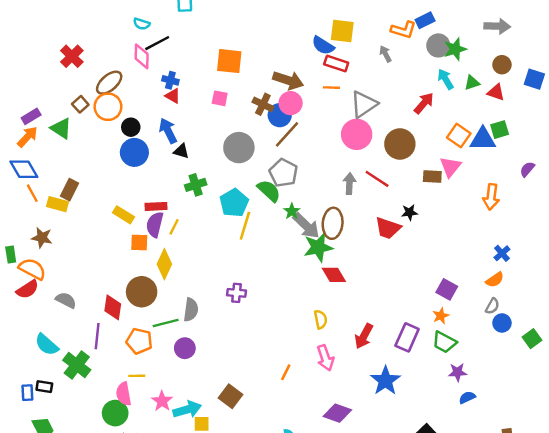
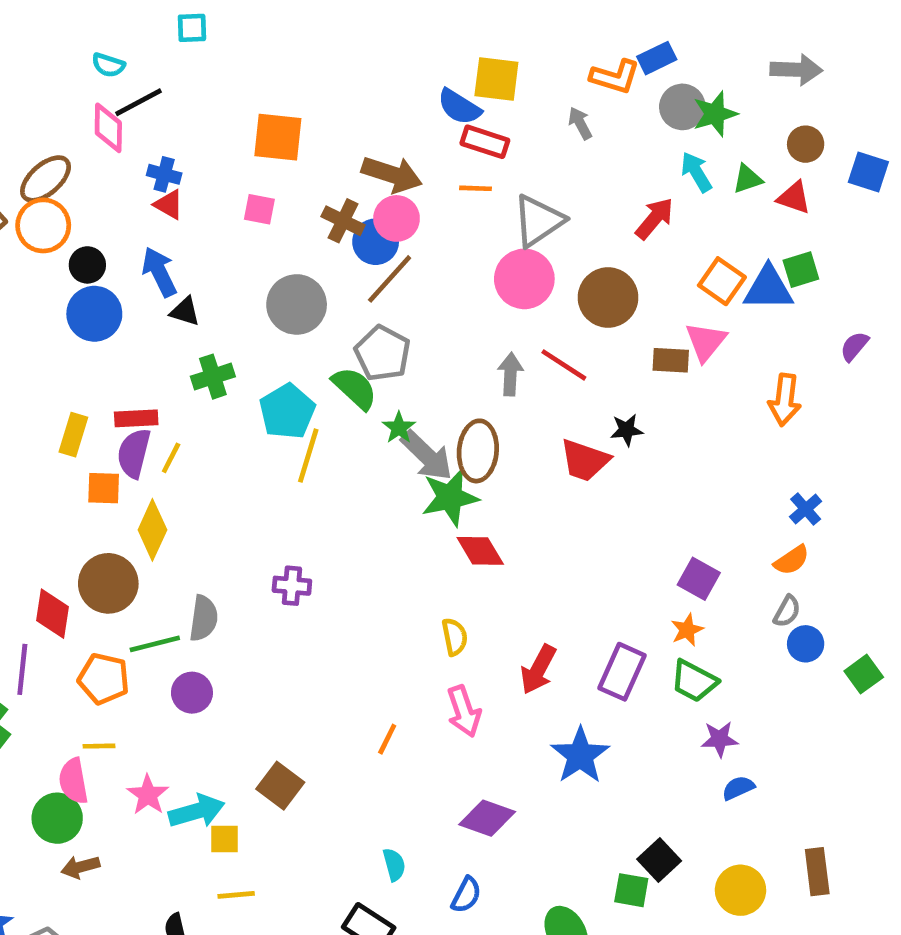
yellow rectangle: (124, 215) -> (73, 435), turned 75

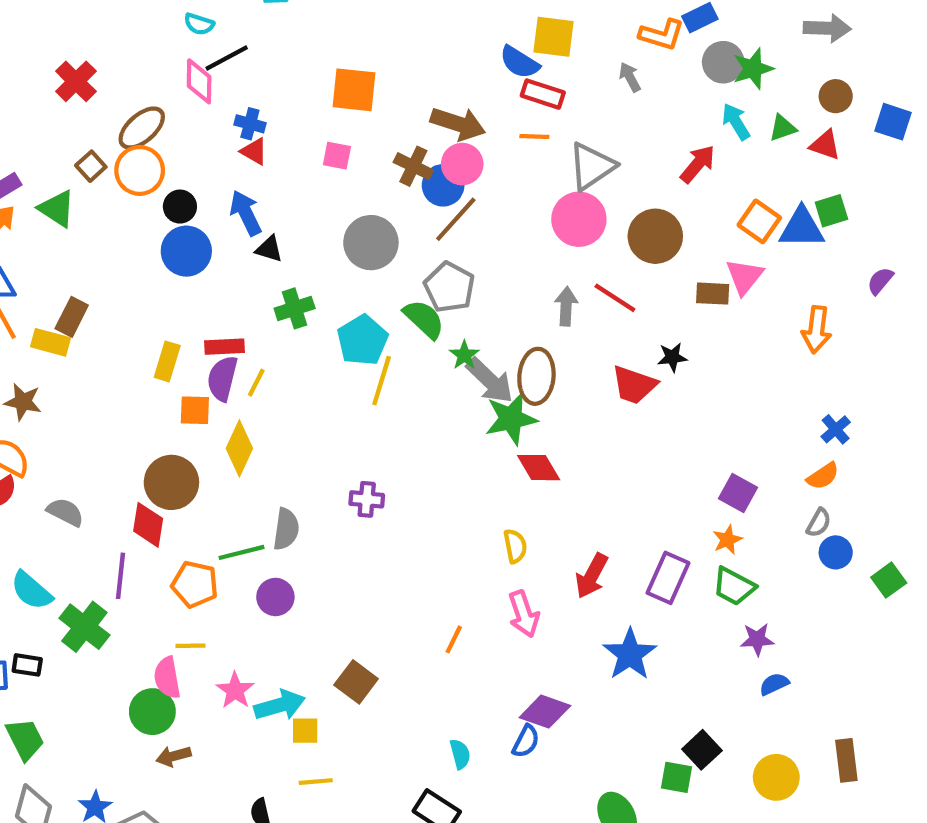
brown circle: (108, 583) -> (171, 482), moved
blue semicircle: (466, 895) -> (526, 741), moved

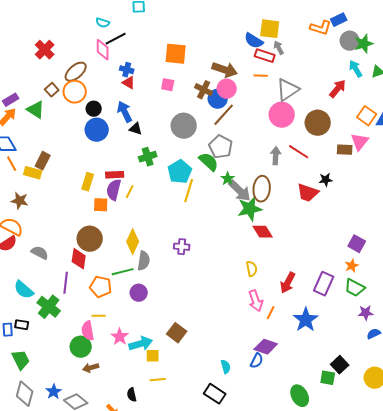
gray arrow: (630, 77) -> (279, 48), moved
yellow diamond: (239, 448) -> (133, 242), moved
orange line: (454, 639) -> (271, 313), moved

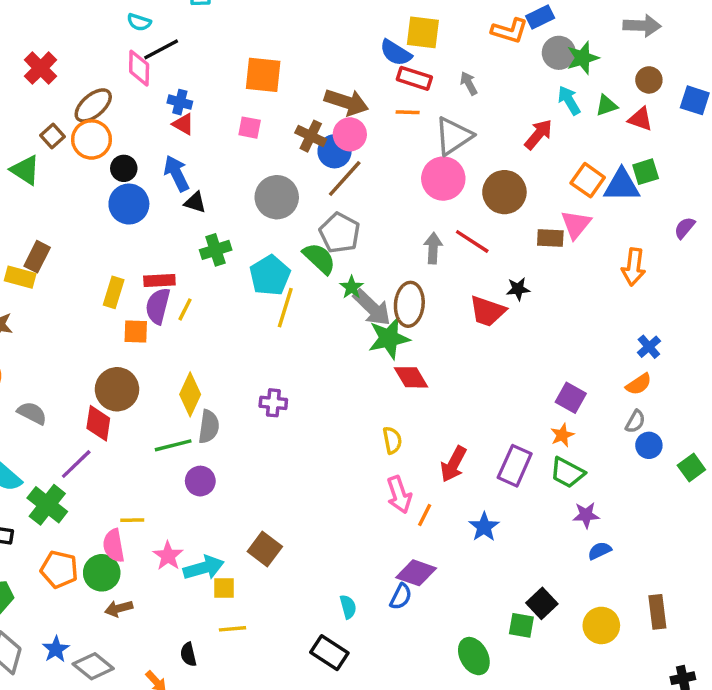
gray arrow: (279, 48) -> (469, 83), moved
purple line: (66, 283) -> (76, 464), turned 40
orange pentagon: (101, 287) -> (59, 569), moved
blue star: (306, 320) -> (484, 527), size x0.7

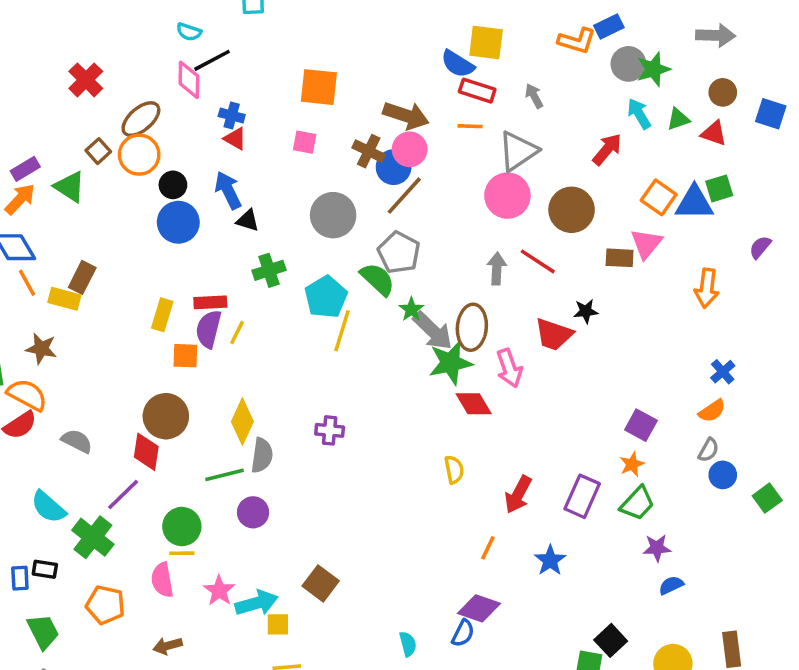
green trapezoid: (567, 473) -> (637, 503), turned -75
pink arrow: (399, 495) -> (509, 368), moved
green circle: (102, 573) -> (182, 527), moved

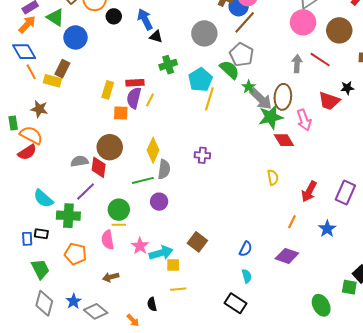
blue circle: (178, 222) -> (76, 37), moved
gray semicircle: (77, 441) -> (80, 161), moved, turned -36
green cross: (93, 537) -> (68, 216), turned -35
blue semicircle: (463, 633) -> (246, 249), moved

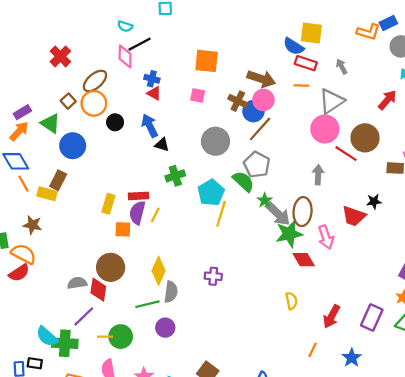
red line: (320, 60) -> (346, 154), moved
cyan semicircle: (43, 199) -> (47, 337), moved
yellow line: (119, 225) -> (105, 337), moved

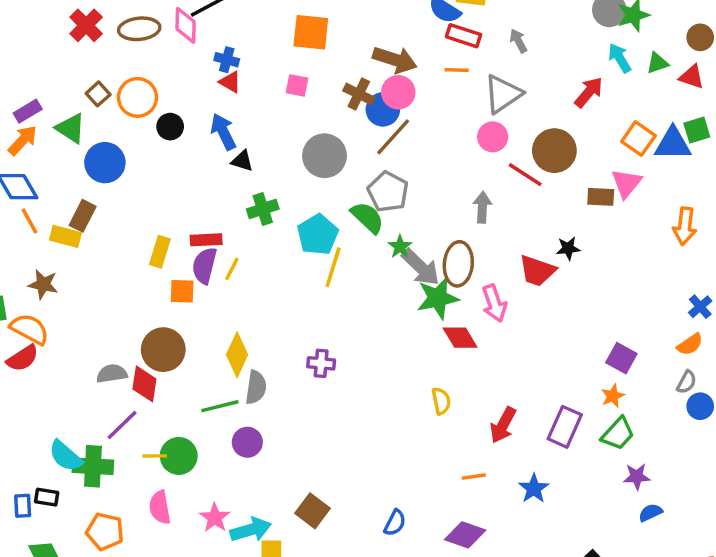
brown ellipse: (95, 81) -> (139, 29), moved, turned 35
pink circle: (325, 129) -> (493, 137), size x0.7
orange line: (313, 350) -> (474, 477), turned 56

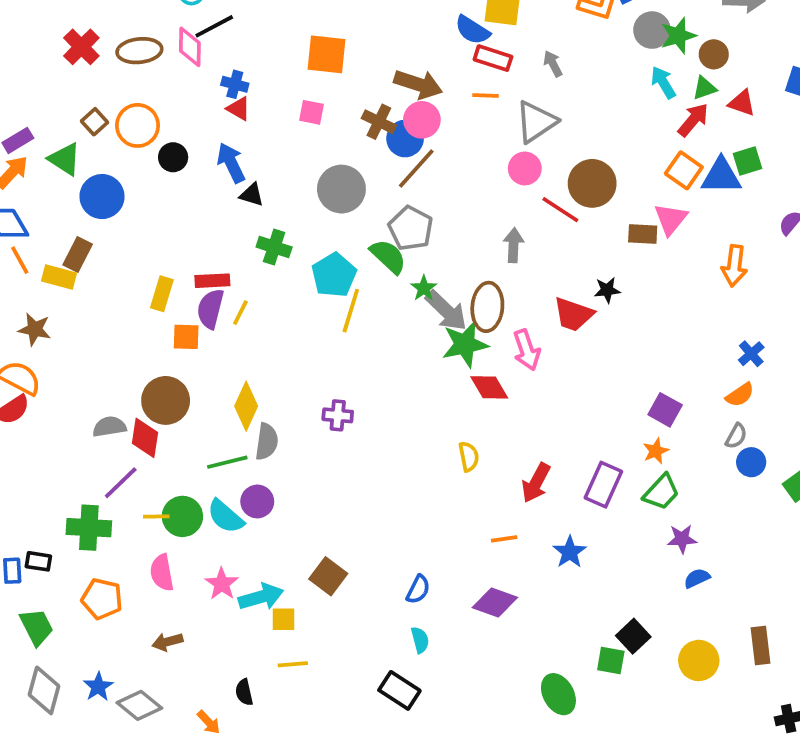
brown circle: (700, 37) -> (714, 54), moved
red arrow: (589, 92) -> (693, 120), moved
green cross: (263, 209) -> (274, 247), turned 36
cyan semicircle: (65, 456) -> (225, 516), moved

